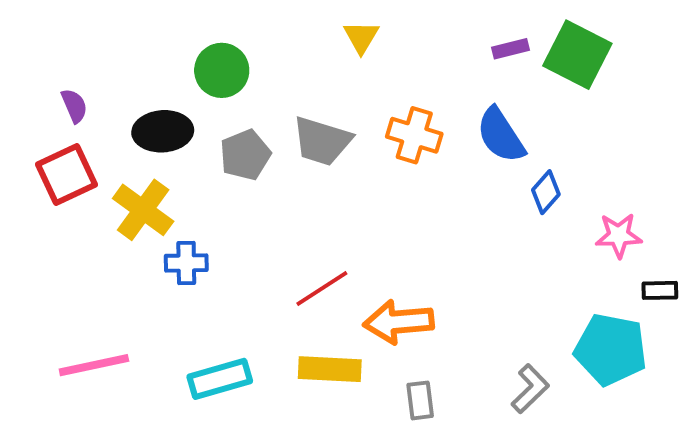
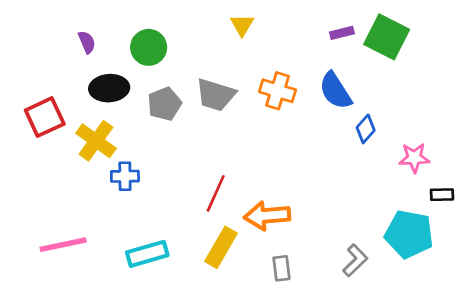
purple semicircle: (74, 106) -> (87, 42), moved
red line: (322, 288) -> (216, 193), turned -33
yellow rectangle: (330, 369) -> (221, 247), turned -63

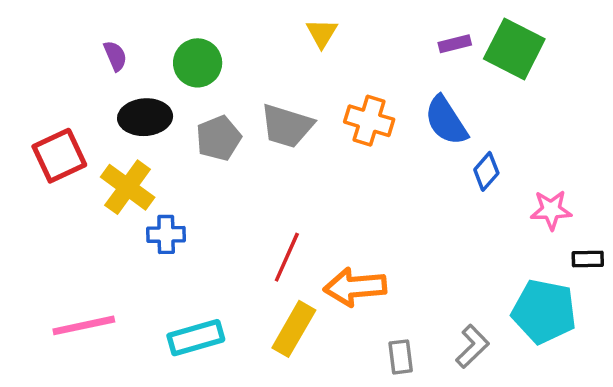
gray rectangle: (281, 268) -> (401, 357), moved

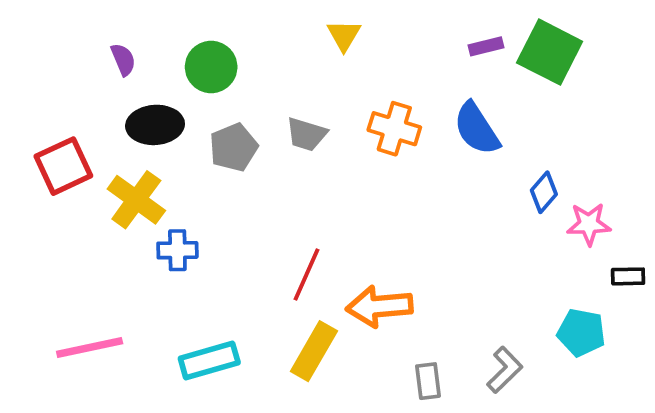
gray trapezoid: (287, 126) -> (306, 134), size x0.7
blue diamond: (486, 171) -> (544, 192), moved
cyan pentagon: (544, 311) -> (581, 332), size x0.7

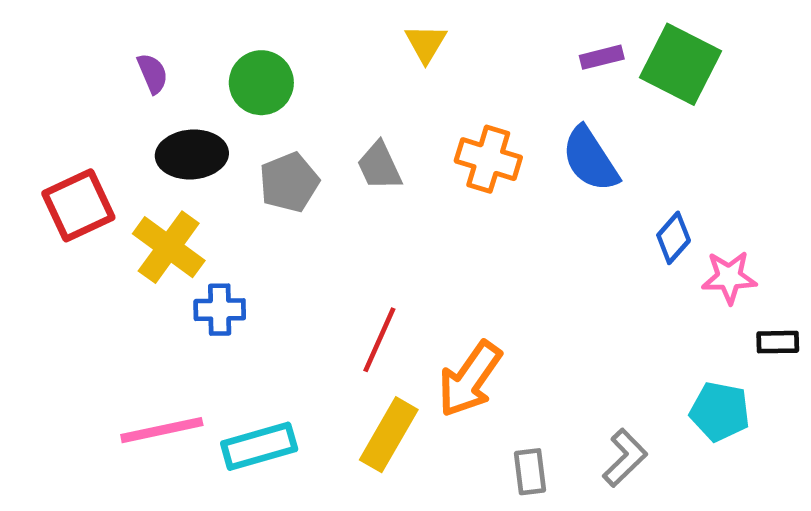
gray trapezoid: (306, 134) -> (379, 166), turned 48
orange arrow: (379, 306) -> (470, 379), turned -50
pink line: (90, 347) -> (162, 430), moved

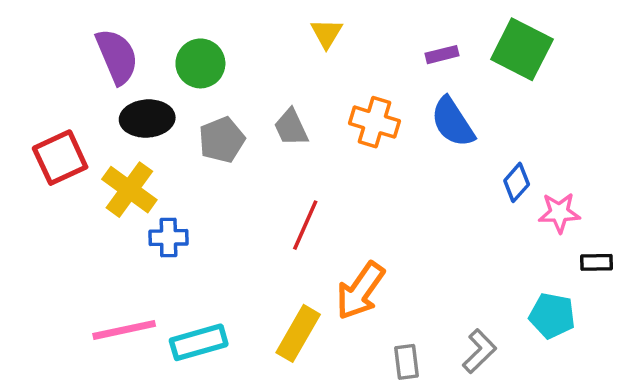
purple rectangle: (602, 57) -> (442, 55), moved
purple semicircle: (153, 73) -> (117, 56), size x1.8
red line: (379, 340) -> (305, 225), moved

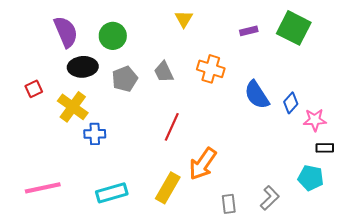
blue semicircle: (453, 122) -> (257, 95), moved
red square: (60, 158) -> (34, 89), size x0.6
black rectangle: (597, 262) -> (325, 148), moved
pink line: (124, 330) -> (43, 188), moved

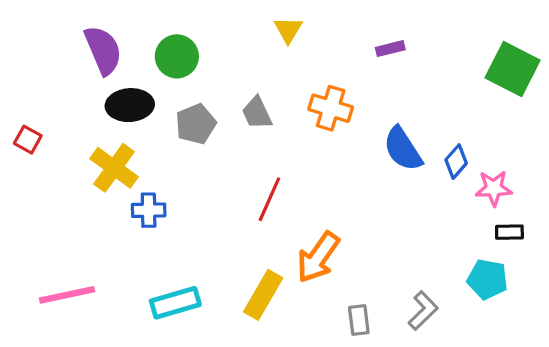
green square: (294, 28) -> (513, 69), moved
red square: (34, 89) -> (28, 140), moved, turned -36

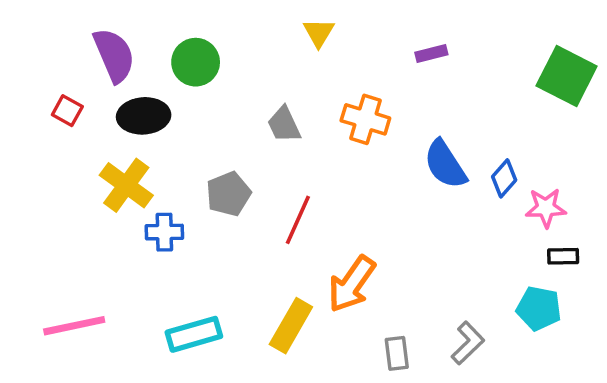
gray pentagon: (196, 124) -> (229, 194), moved
red square: (28, 140) -> (67, 111), moved

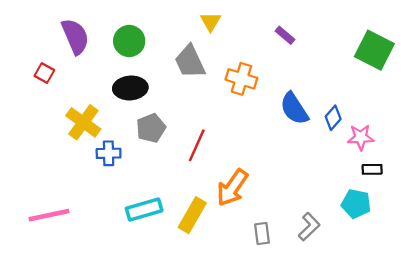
purple rectangle: (431, 53) -> (285, 35), turned 54
black ellipse: (144, 116) -> (130, 88), moved
gray trapezoid: (284, 125) -> (190, 62), moved, size x1.4
cyan rectangle: (194, 334) -> (144, 209), moved

